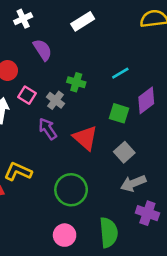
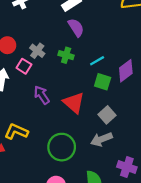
purple semicircle: (43, 50) -> (76, 27), moved
cyan line: (120, 73) -> (97, 61), moved
gray cross: (55, 100) -> (37, 51), moved
gray arrow: (133, 183) -> (101, 139), moved

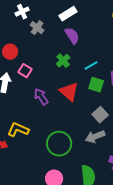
gray cross: (37, 51) -> (37, 28), moved
green cross: (66, 55) -> (63, 61), turned 32
red triangle: (74, 103) -> (69, 92), moved

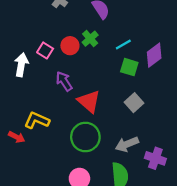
red circle: (10, 52) -> (70, 46), moved
red triangle: (69, 92) -> (89, 101), moved
gray arrow: (95, 137) -> (127, 144), moved

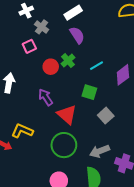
pink square: (45, 50) -> (29, 46), moved, turned 32
green square: (129, 67) -> (89, 92), moved

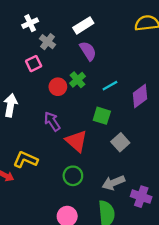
green circle: (64, 145) -> (73, 176), size x0.7

